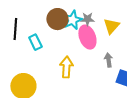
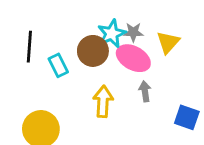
brown circle: (57, 19) -> (93, 51), moved
pink ellipse: (87, 37) -> (133, 58), turned -40
gray arrow: (108, 60) -> (145, 91), moved

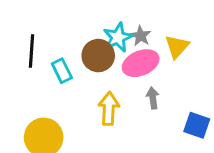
gray star: (133, 32) -> (141, 36), turned 30
pink ellipse: (133, 58) -> (141, 63), turned -52

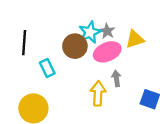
yellow triangle: (177, 46) -> (135, 39), turned 30
cyan rectangle: (62, 71) -> (47, 68), moved
yellow arrow: (109, 109) -> (98, 93), moved

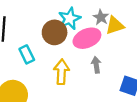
gray star: (107, 31) -> (101, 17), moved
yellow arrow: (98, 93) -> (61, 72), moved

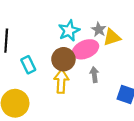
brown circle: (55, 32) -> (63, 59), moved

